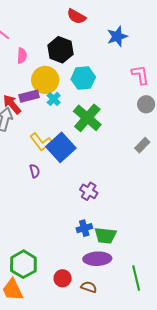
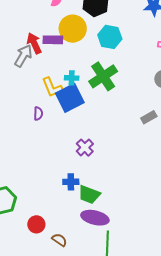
cyan cross: (54, 99) -> (72, 78), moved, turned 32
purple ellipse: (97, 259) -> (95, 218), moved

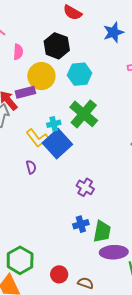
green trapezoid: (89, 195) -> (102, 232), turned -85

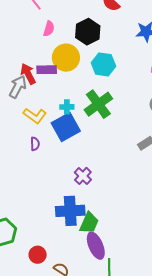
yellow L-shape: (37, 138) -> (35, 116), moved, turned -30
blue cross: (81, 224) -> (70, 211), size x1.8
purple ellipse: (114, 252) -> (96, 246), turned 56

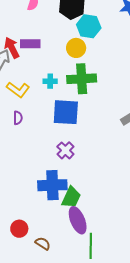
yellow circle: (66, 58) -> (76, 48), moved, size x0.7
cyan hexagon: (103, 64) -> (89, 26), moved
green cross: (98, 104) -> (82, 79), turned 32
blue square: (66, 127) -> (66, 112), moved, turned 32

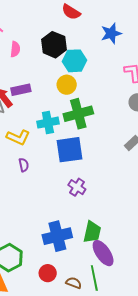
cyan cross: (50, 81) -> (48, 123), size x1.5
blue cross: (52, 185) -> (57, 236), moved
green line: (91, 246) -> (94, 278), moved

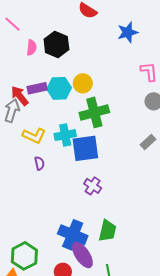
black hexagon: (54, 45) -> (56, 44), moved
cyan hexagon: (75, 61) -> (59, 88), moved
cyan cross: (48, 123) -> (65, 135), moved
blue cross: (57, 236) -> (73, 235), turned 36
purple ellipse: (103, 253) -> (82, 255), moved

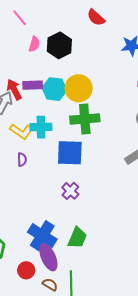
yellow circle: (83, 83) -> (79, 88), size x1.4
cyan cross: (65, 135) -> (41, 127), moved

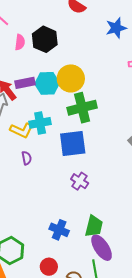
blue cross: (42, 236) -> (59, 230), size x0.7
purple ellipse: (48, 257) -> (102, 248), moved

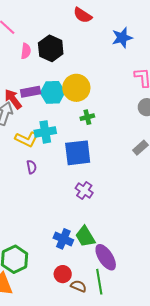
green cross: (82, 108) -> (87, 117), size x0.5
green trapezoid: (94, 226) -> (85, 237), moved, turned 135
red circle: (49, 267) -> (63, 274), moved

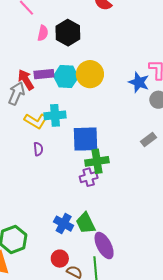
blue star: (122, 38) -> (139, 82), moved, turned 30
green cross: (87, 117) -> (97, 161), moved, size x1.6
purple cross: (84, 190) -> (89, 177), turned 36

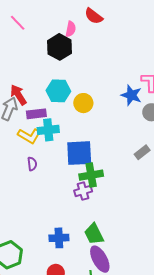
pink semicircle: (43, 33) -> (71, 29), moved
purple rectangle: (44, 74) -> (36, 114), moved
yellow circle: (90, 74) -> (83, 103), moved, size x0.7
green trapezoid: (86, 223) -> (94, 234), moved
blue cross: (64, 224) -> (59, 238), turned -30

